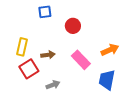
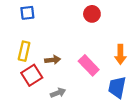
blue square: (45, 12) -> (27, 13), moved
red circle: (73, 26) -> (92, 14), moved
orange arrow: (110, 50) -> (120, 54), turned 114

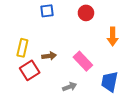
blue square: (27, 13) -> (47, 11), moved
orange arrow: (120, 54) -> (113, 37), moved
gray arrow: (58, 93) -> (70, 87), moved

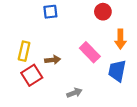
red circle: (86, 13) -> (103, 12), moved
pink rectangle: (83, 61) -> (90, 52), moved
blue trapezoid: (110, 82) -> (117, 71), moved

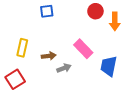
orange arrow: (120, 39) -> (115, 21), moved
red square: (32, 75) -> (15, 79), moved
gray arrow: (74, 93) -> (64, 68), moved

